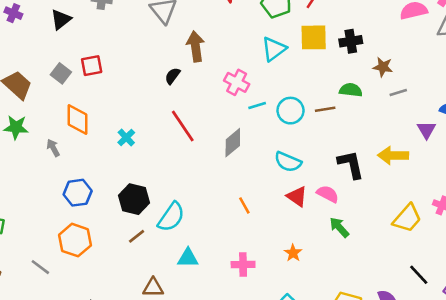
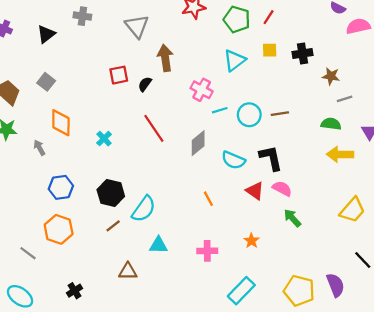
yellow square: (314, 37) -> (270, 50), size x0.6
red square: (92, 66) -> (119, 75), moved
green semicircle: (351, 90) -> (331, 124), moved
cyan semicircle: (288, 162) -> (233, 160), moved
black L-shape: (351, 164) -> (271, 158), moved

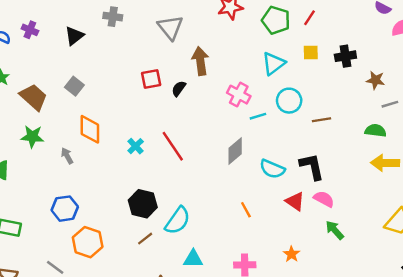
cyan circle: (249, 115) -> (289, 101), moved
red line: (154, 128) -> (173, 146), moved
blue hexagon: (61, 187) -> (65, 209), moved

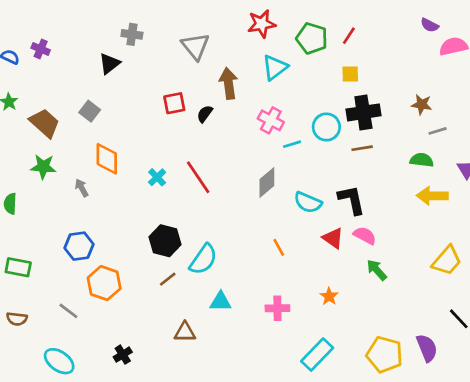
black triangle: (74, 36) -> (109, 63), moved
black cross: (345, 56) -> (363, 112), moved, size x1.4
cyan triangle: (273, 63) -> (275, 67), moved

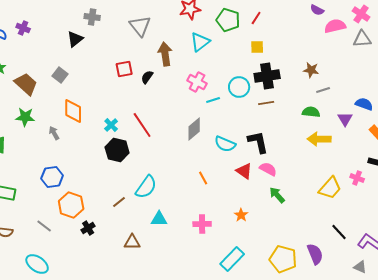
black hexagon: (165, 241) -> (117, 150), moved
black cross: (123, 355) -> (88, 228), moved

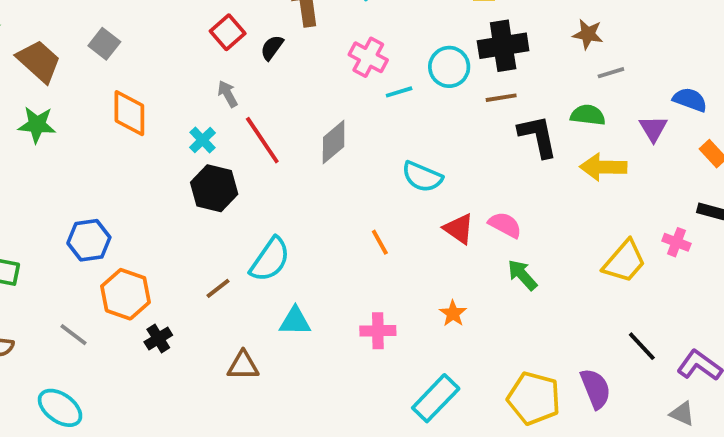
red square: (124, 69) -> (228, 32), turned -30
gray diamond: (194, 129) -> (334, 142), moved
gray arrow: (54, 133) -> (228, 94), moved
black L-shape: (258, 142) -> (538, 136), moved

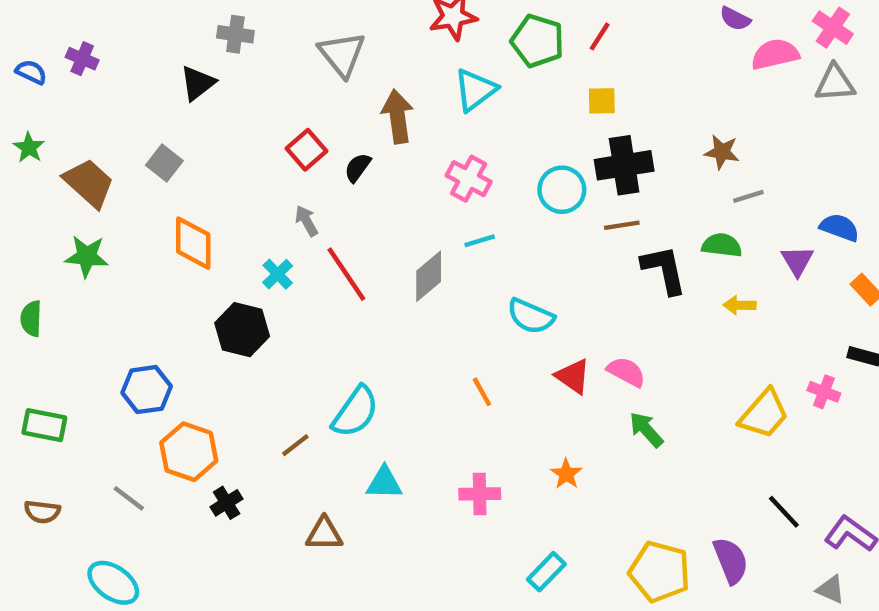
cyan line: (399, 92) -> (480, 241), moved
yellow arrow: (603, 167) -> (740, 305), size x0.6
black hexagon: (214, 188) -> (242, 330), moved
cyan rectangle: (436, 398) -> (546, 572), size x0.7

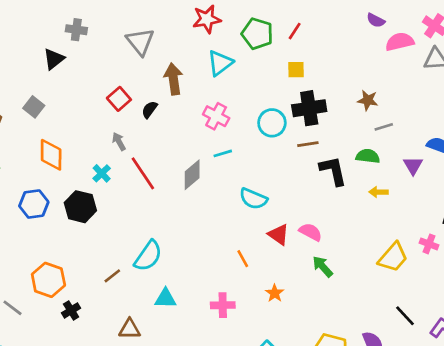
blue hexagon: (147, 390) -> (34, 204), moved
orange line: (482, 392) -> (243, 259), moved

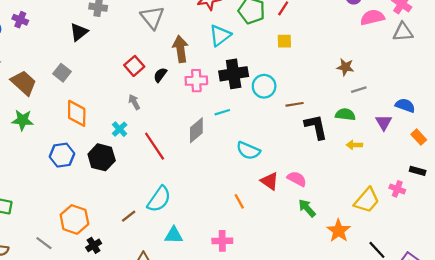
black cross: (309, 108) -> (234, 74), moved
pink cross: (216, 116) -> (196, 81), moved, turned -30
red line: (143, 173) -> (155, 146), moved
orange star: (275, 293) -> (339, 231), moved, size x1.5

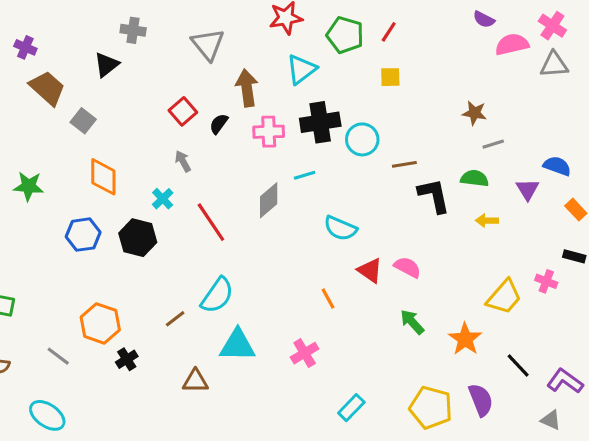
brown trapezoid: (24, 83) -> (47, 88), moved
green arrow: (307, 208) -> (412, 322), moved
cyan triangle: (174, 235) -> (237, 345), size x1.4
pink cross: (222, 241) -> (305, 353), turned -30

